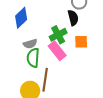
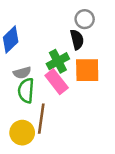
orange square: (81, 42) -> (87, 70), size x1.5

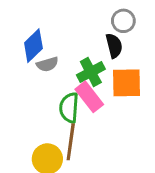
gray semicircle: (22, 73) -> (47, 64), moved
green semicircle: (26, 91) -> (69, 108), moved

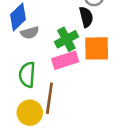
pink rectangle: (89, 97) -> (65, 60), turned -70
green semicircle: (69, 108) -> (27, 75), moved

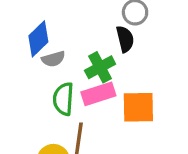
orange square: (97, 48) -> (138, 107), moved
green semicircle: (27, 75) -> (63, 99), moved

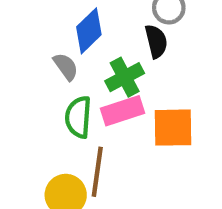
blue diamond: (38, 39) -> (89, 31), moved
gray semicircle: (53, 59) -> (66, 67), turned -110

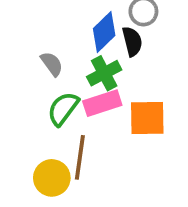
blue diamond: (89, 31) -> (104, 32), moved
green semicircle: (78, 117) -> (63, 109), turned 33

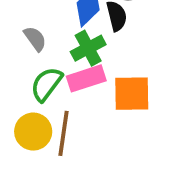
yellow circle: (52, 178) -> (33, 132), moved

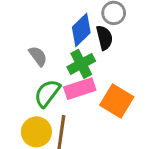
orange square: (132, 94) -> (117, 101), turned 32

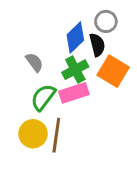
orange square: (117, 101) -> (113, 71), moved

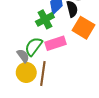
gray semicircle: (34, 62) -> (23, 56), moved
green cross: (75, 70) -> (45, 19), moved

